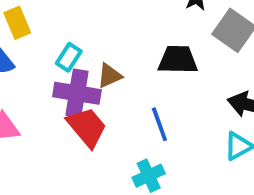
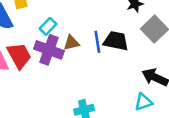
blue line: (159, 124) -> (97, 42), moved
red trapezoid: (87, 127) -> (19, 56), moved

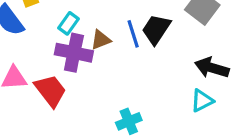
black trapezoid: (116, 41) -> (156, 29), turned -60
red trapezoid: (19, 56) -> (50, 91), moved

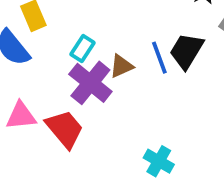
purple cross: (74, 53) -> (90, 83), turned 30
cyan cross: (129, 121) -> (159, 161), turned -35

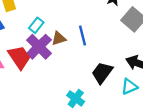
black trapezoid: (186, 51) -> (102, 73), moved
red trapezoid: (65, 129) -> (19, 57), moved

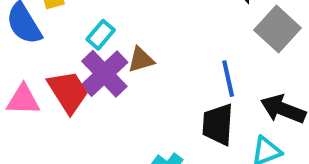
blue line: (82, 36) -> (228, 79), moved
black trapezoid: (102, 73) -> (218, 124), turned -35

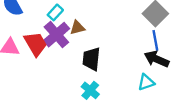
blue line: (228, 79) -> (155, 40), moved
black trapezoid: (218, 124) -> (91, 59), moved

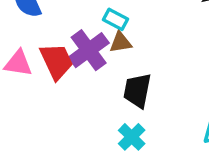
cyan rectangle: (55, 12) -> (116, 19), moved, turned 70

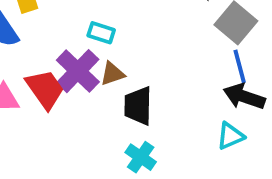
brown triangle: (121, 42) -> (112, 74), moved

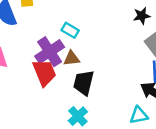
red trapezoid: (45, 89) -> (44, 73), moved

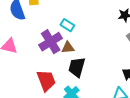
red trapezoid: (44, 73) -> (46, 80), moved

